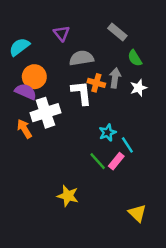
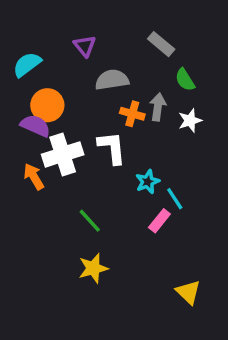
white L-shape: (81, 93) -> (112, 148), moved
green line: (98, 161) -> (90, 221), moved
yellow star: (68, 196) -> (93, 268), turned -30

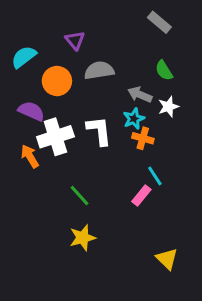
gray rectangle: (161, 44) -> (159, 22), moved
orange circle: (47, 105) -> (57, 81), moved
gray arrow: (158, 107) -> (140, 95), turned -75
orange cross: (132, 114) -> (143, 138), moved
cyan star: (148, 182) -> (134, 119), moved

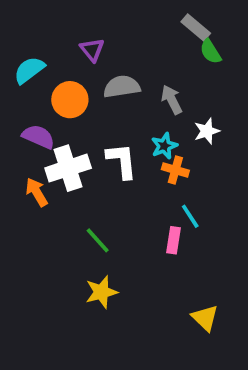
green semicircle: (164, 70) -> (211, 52), moved
gray arrow: (140, 95) -> (172, 100), moved, turned 40
pink rectangle: (141, 196) -> (174, 240), turned -30

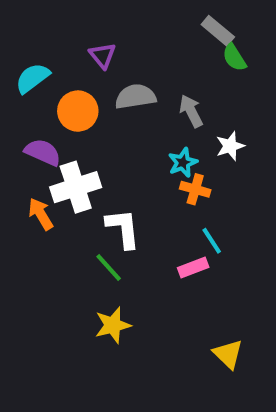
white L-shape: (122, 161) -> (123, 228), moved
pink rectangle: (174, 240) -> (193, 268), turned 60

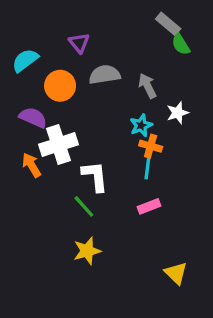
cyan line: (212, 241) -> (147, 168), moved, turned 40

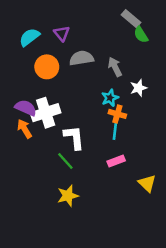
cyan semicircle: (25, 60) -> (29, 37), moved
purple semicircle: (33, 118) -> (26, 108), moved
yellow triangle: (176, 273) -> (147, 183), moved

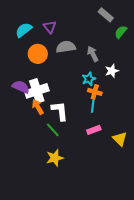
green semicircle: (141, 35) -> (121, 32), moved, turned 72
orange arrow: (24, 129) -> (38, 107), moved
yellow triangle: (147, 183) -> (120, 139), moved

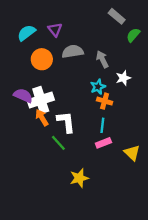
cyan line: (93, 106) -> (102, 125), moved
yellow star: (55, 158) -> (79, 178), moved

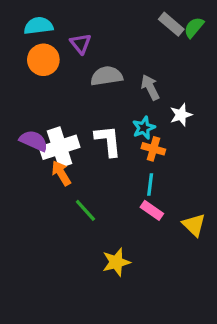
cyan semicircle: (26, 33) -> (38, 26), moved, turned 30
green semicircle: (133, 35) -> (194, 27), moved
orange circle: (42, 59) -> (43, 60), moved
white L-shape: (66, 122) -> (108, 141), moved
pink rectangle: (103, 143) -> (152, 210), turned 56

